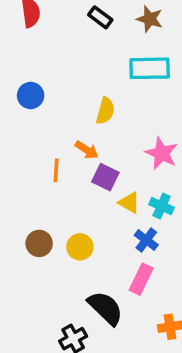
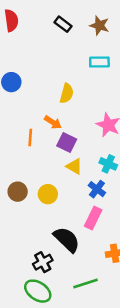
cyan rectangle: (150, 68) -> (99, 62), size x0.7
yellow triangle: (129, 203) -> (74, 166), moved

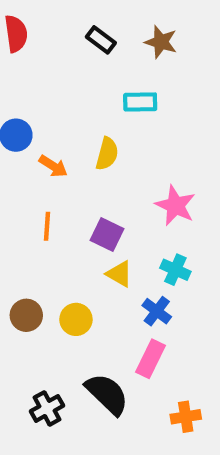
cyan rectangle: (99, 62) -> (140, 102), moved
orange arrow: (53, 122) -> (53, 166), moved
black cross: (43, 262) -> (47, 408), moved

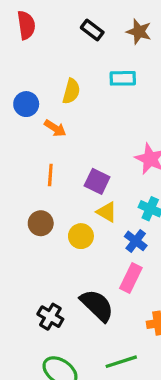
yellow semicircle: (107, 154) -> (71, 91), moved
brown circle: (26, 315) -> (41, 223), moved
yellow circle: (76, 319) -> (81, 236), moved
black cross: (47, 408) -> (50, 317), turned -30

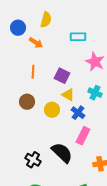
cyan rectangle: (123, 78) -> (78, 37), moved
blue cross: (136, 241) -> (78, 113), moved

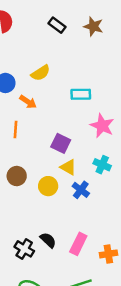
yellow semicircle: (46, 20) -> (41, 73), turned 42
orange line: (33, 72) -> (15, 129), moved
pink rectangle: (83, 136) -> (78, 244), moved
black semicircle: (62, 153) -> (48, 240), moved, size x0.6

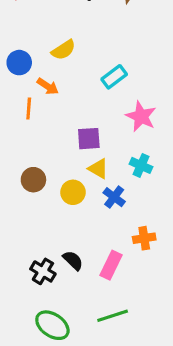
cyan rectangle: (81, 94) -> (114, 77), turned -36
orange line: (15, 129) -> (29, 108), moved
purple square: (61, 143) -> (89, 139), turned -30
orange cross: (108, 254) -> (144, 238), moved

